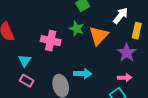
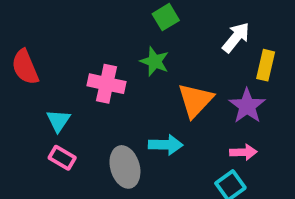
orange triangle: (99, 36) -> (195, 100), moved

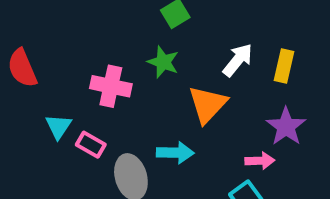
white arrow: (236, 37) -> (238, 60), moved
purple star: (247, 106) -> (286, 127), moved
pink rectangle: (62, 158) -> (91, 145), moved

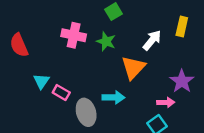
yellow rectangle: (284, 66) -> (182, 27), moved
pink cross: (111, 86) -> (74, 35), moved

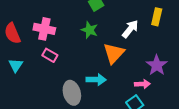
pink cross: (74, 35) -> (44, 29), moved
cyan triangle: (41, 81) -> (16, 65), moved
pink rectangle: (61, 92) -> (50, 55), moved

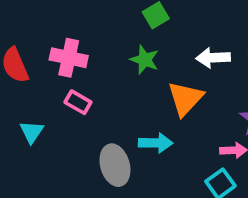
white arrow: (130, 29) -> (213, 58), turned -132
cyan triangle: (16, 65) -> (32, 132), moved

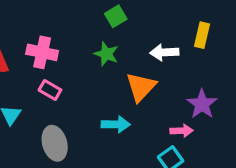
gray ellipse: (115, 165) -> (55, 143), moved

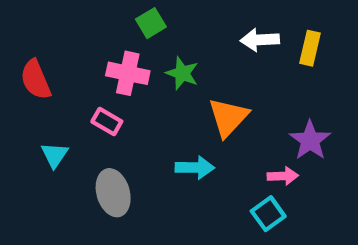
green square: (116, 16) -> (151, 23), moved
pink cross: (42, 52) -> (128, 73), moved
white arrow: (164, 52) -> (260, 40), moved

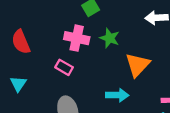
cyan triangle: (54, 155) -> (18, 84), moved

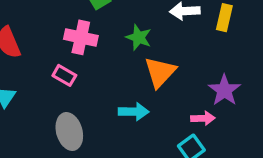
green star: (110, 38) -> (139, 37), moved

